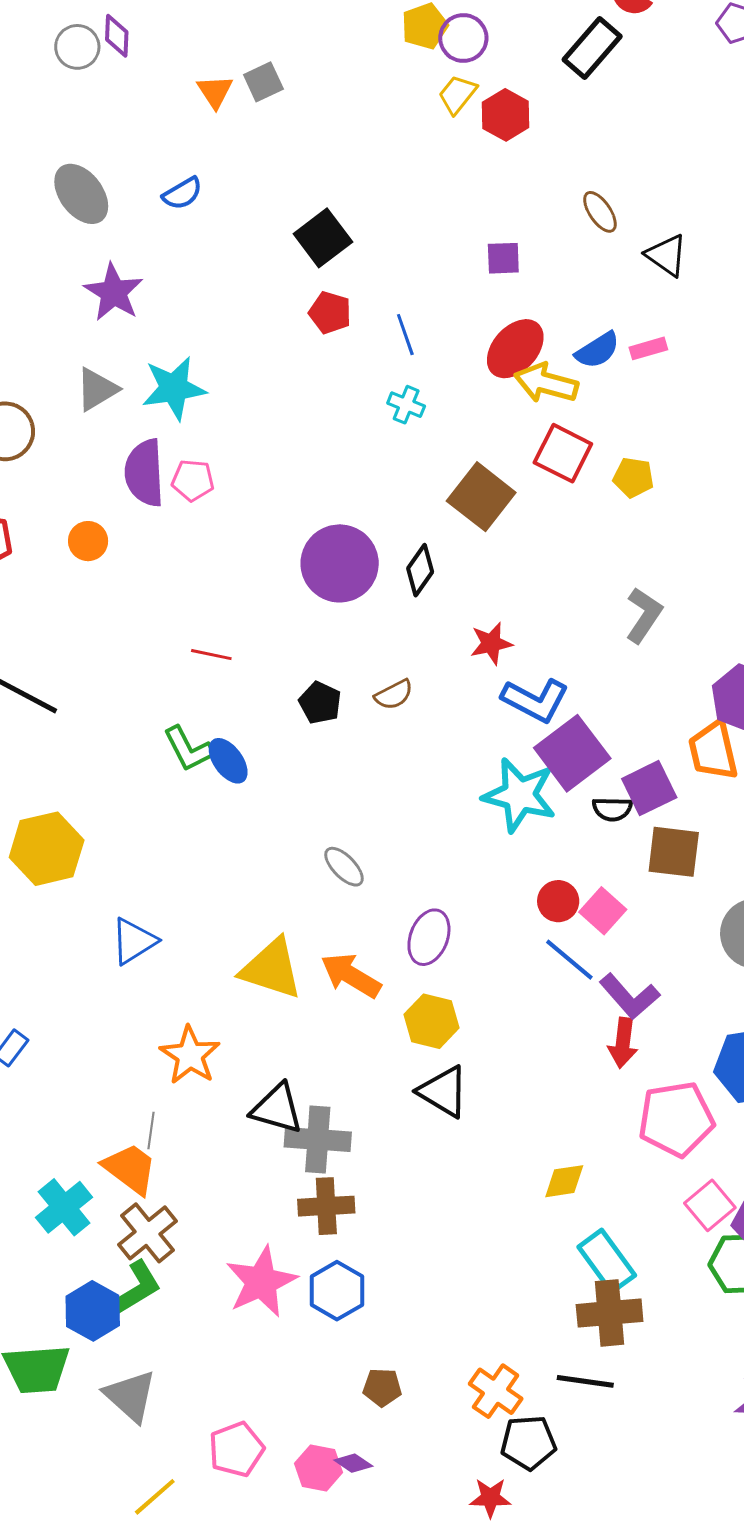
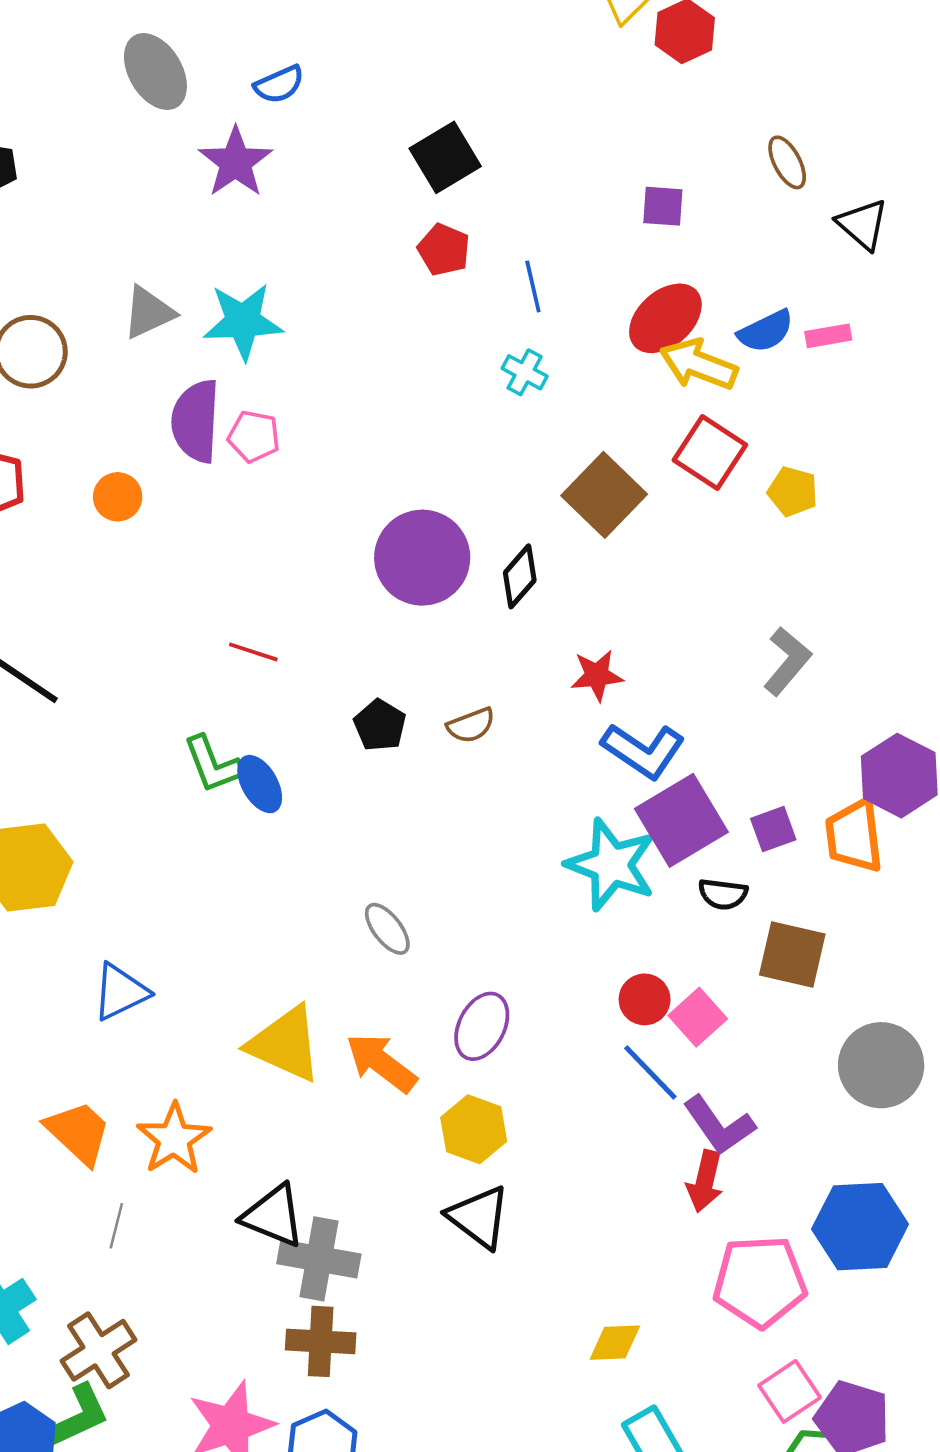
purple star: (114, 292) -> (236, 162), moved
purple square: (649, 788) -> (773, 829), moved, size x0.7
orange trapezoid: (130, 1169) -> (78, 1133), moved

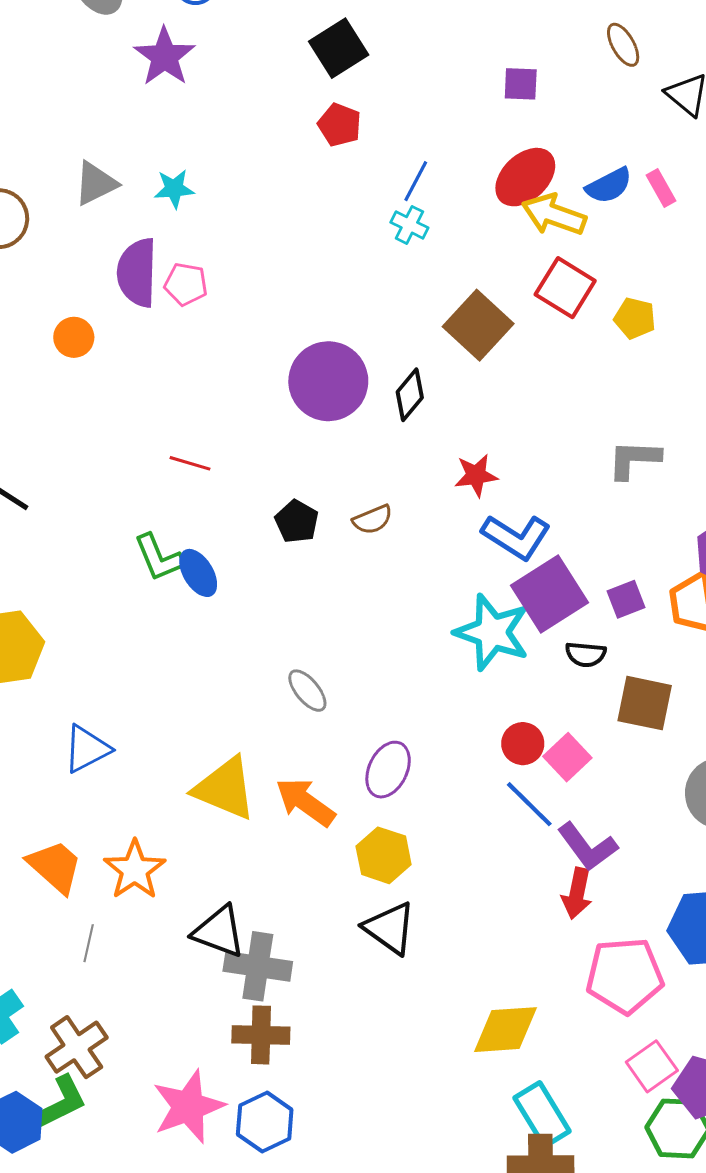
blue line: (533, 287) -> (416, 181), moved, turned 42
cyan star: (243, 321) -> (174, 189), size x0.6
pink rectangle: (828, 336) -> (661, 188), turned 72
gray L-shape: (787, 661) -> (634, 459), turned -126
yellow diamond: (615, 1343) -> (506, 1030), size x1.5

